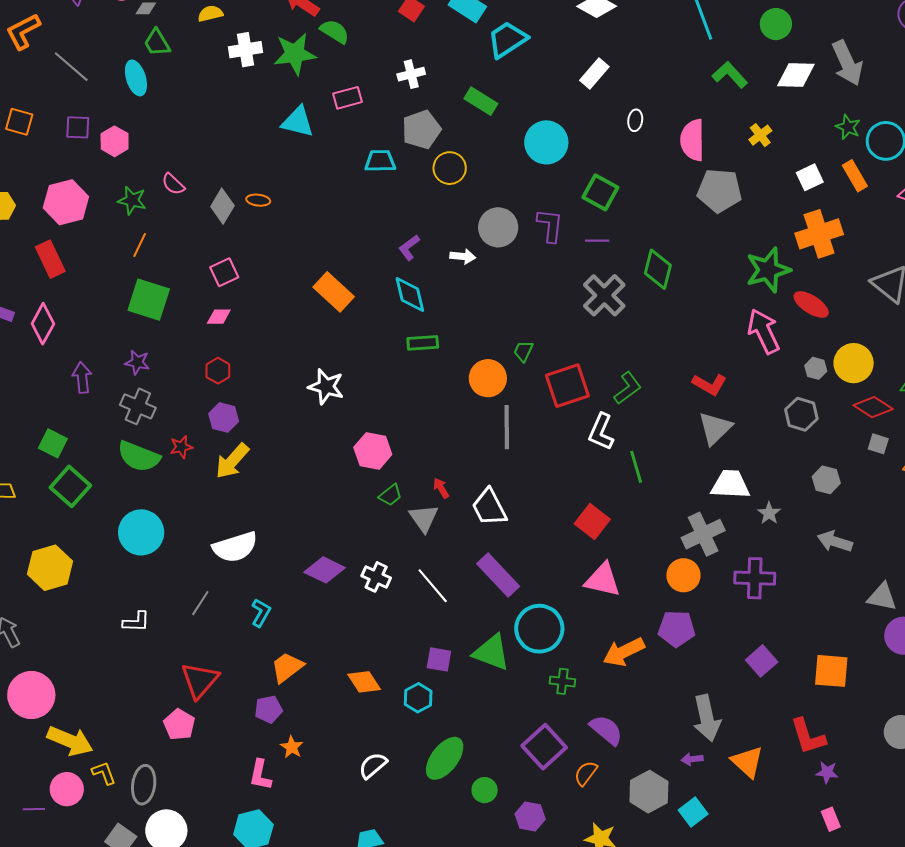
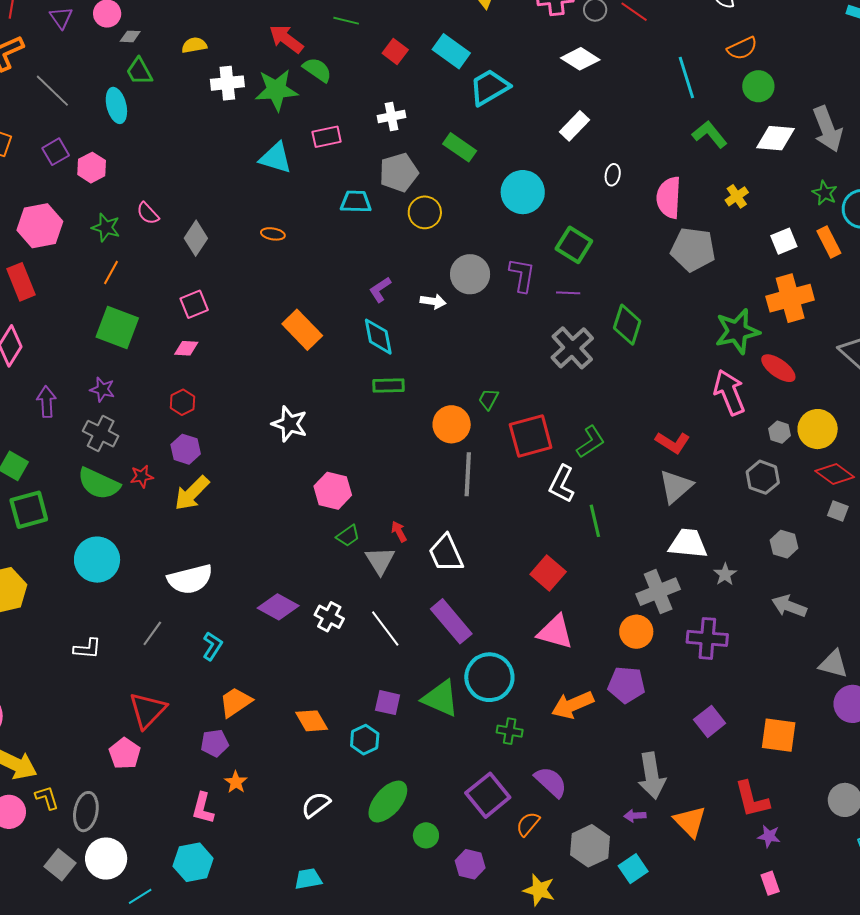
purple square: (78, 127) -> (56, 152), turned -36
orange ellipse: (258, 200) -> (273, 234), moved
green square: (70, 486) -> (29, 510), turned 30

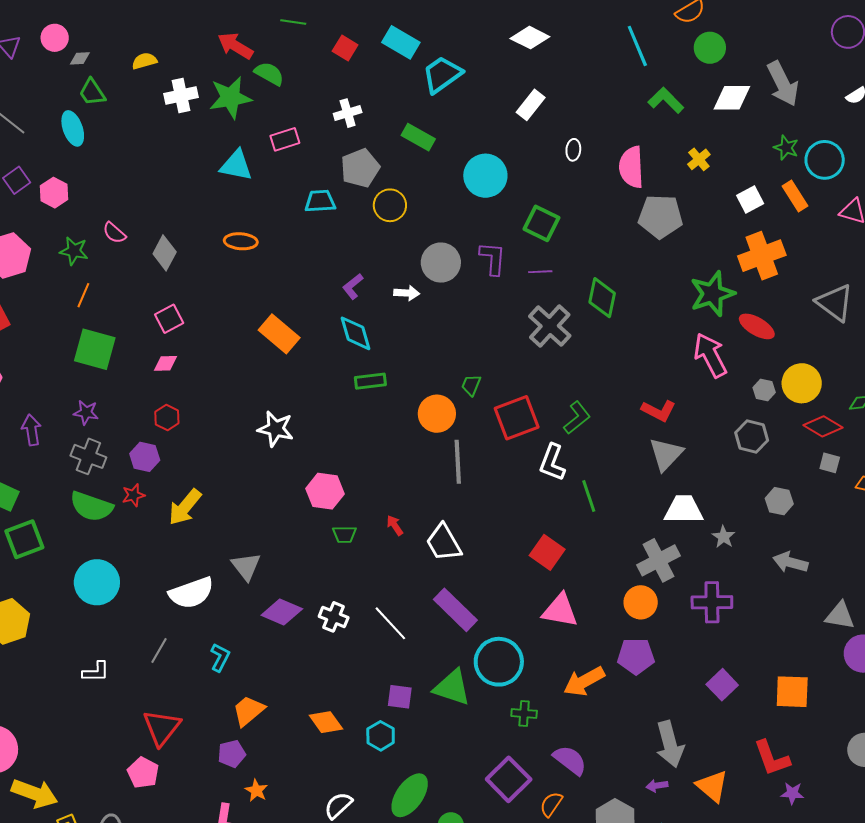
orange ellipse: (273, 234) -> (241, 241), size x1.4
purple hexagon: (186, 449) -> (145, 457), moved
green trapezoid: (348, 536) -> (344, 534), turned 40
gray triangle: (380, 561) -> (246, 566), moved

